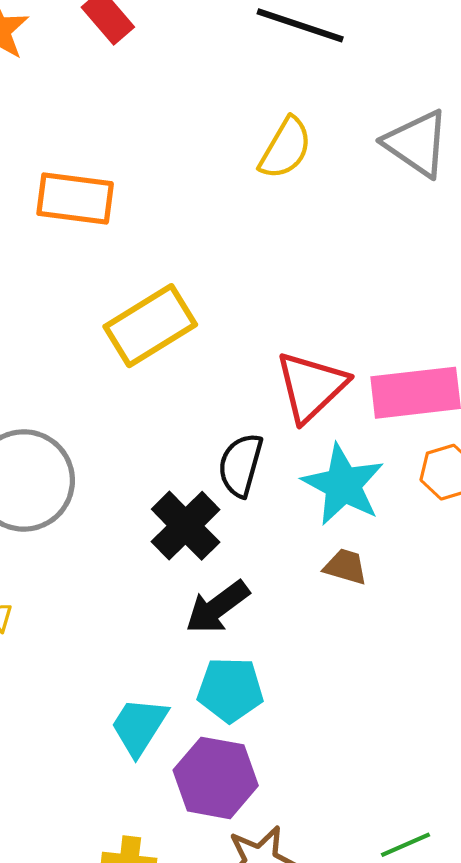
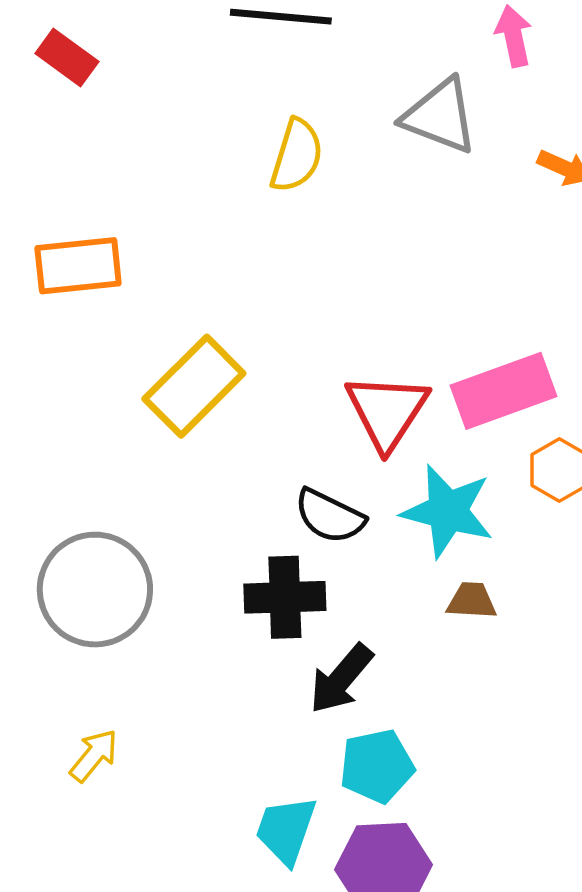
black semicircle: (240, 465) -> (330, 516), turned -66
black cross: (186, 526) -> (285, 597), turned -34

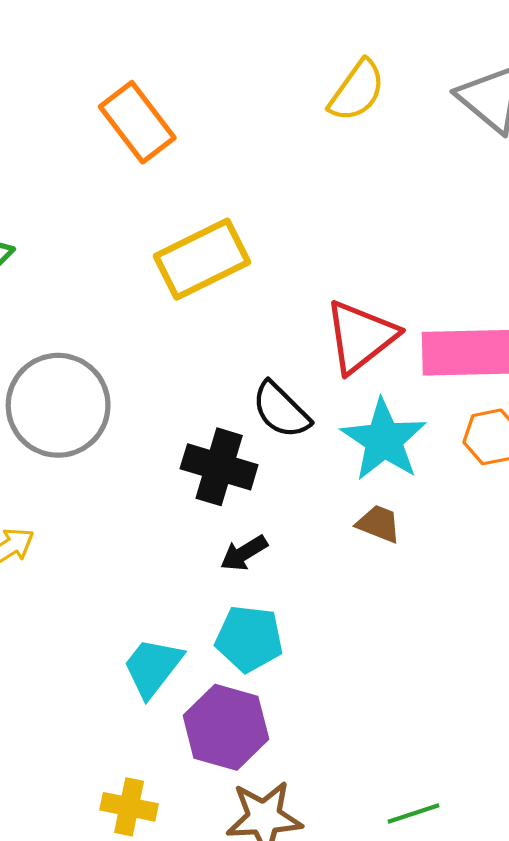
orange rectangle: (78, 266) -> (137, 122), turned 40
black arrow: (341, 679) -> (244, 553), size x0.7

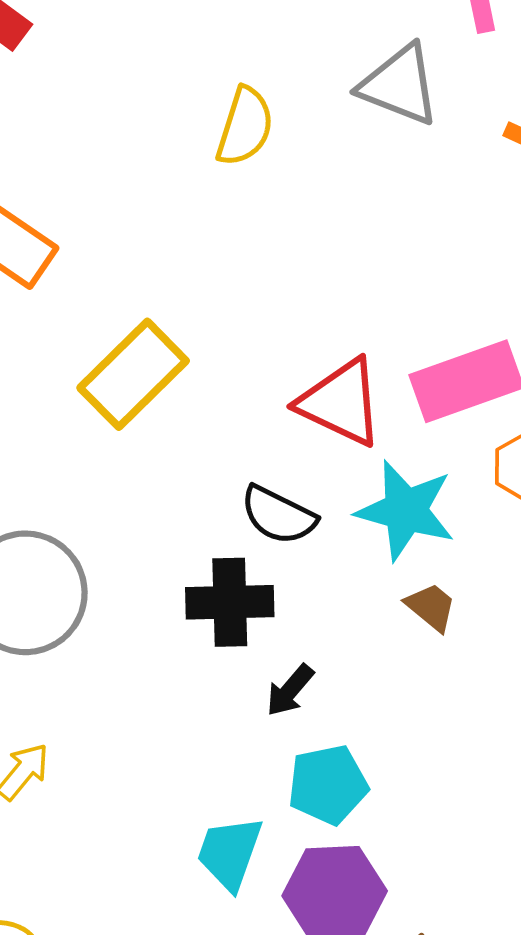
red triangle: (361, 337) -> (341, 402), turned -38
brown trapezoid: (379, 524) -> (431, 607), turned 36

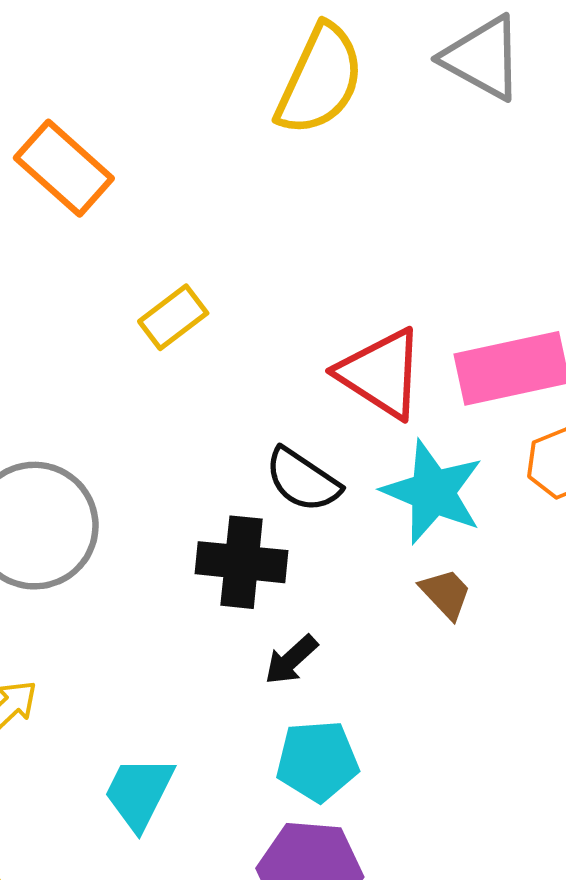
yellow semicircle: (245, 127) -> (320, 80), size x1.4
yellow rectangle: (133, 374) -> (173, 317), size x0.6
cyan trapezoid: (230, 853) -> (139, 793), moved

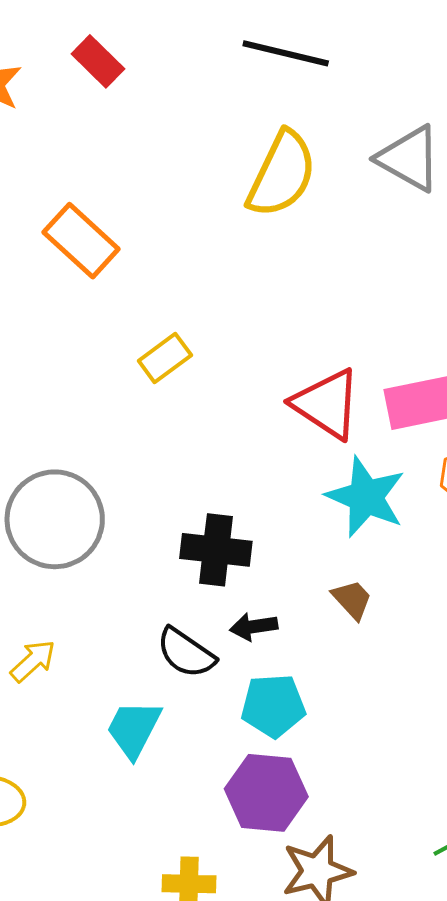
black semicircle: (303, 480) -> (186, 653), moved
brown trapezoid: (446, 594) -> (352, 599), moved
black arrow: (291, 660) -> (254, 627), turned 33

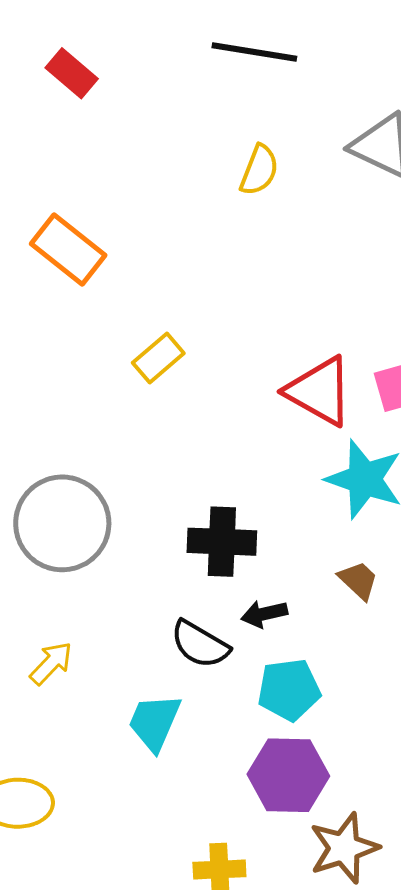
yellow semicircle: (282, 174) -> (259, 170), size x0.6

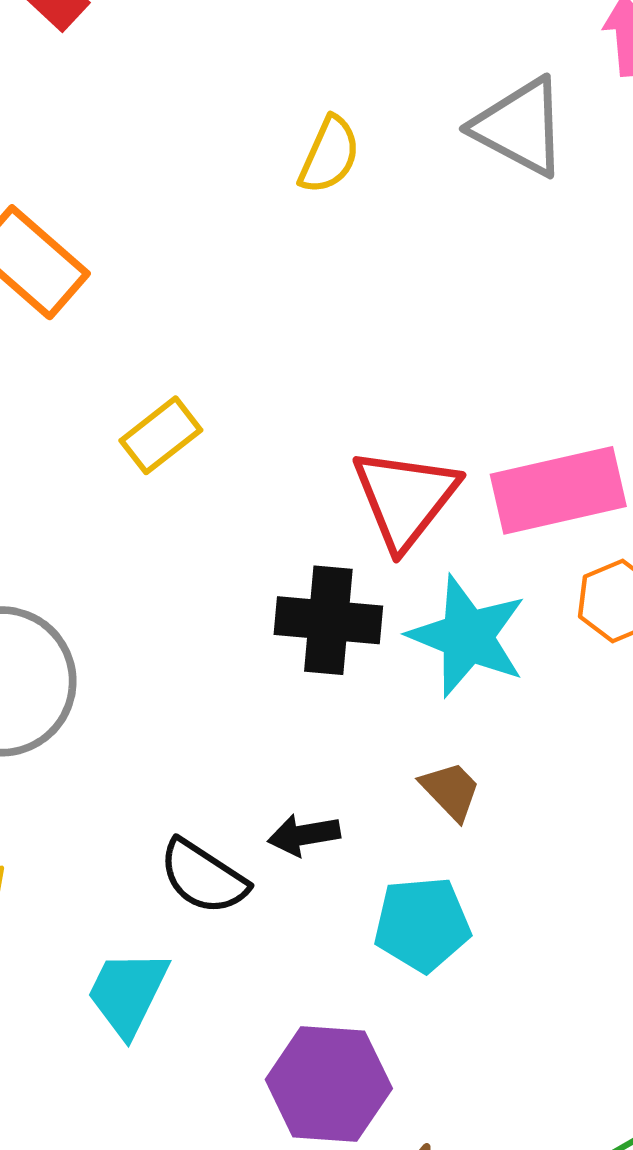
red triangle: (319, 391) -> (405, 498), turned 36
black cross: (222, 542) -> (328, 620), moved
cyan pentagon: (289, 690) -> (422, 924), moved

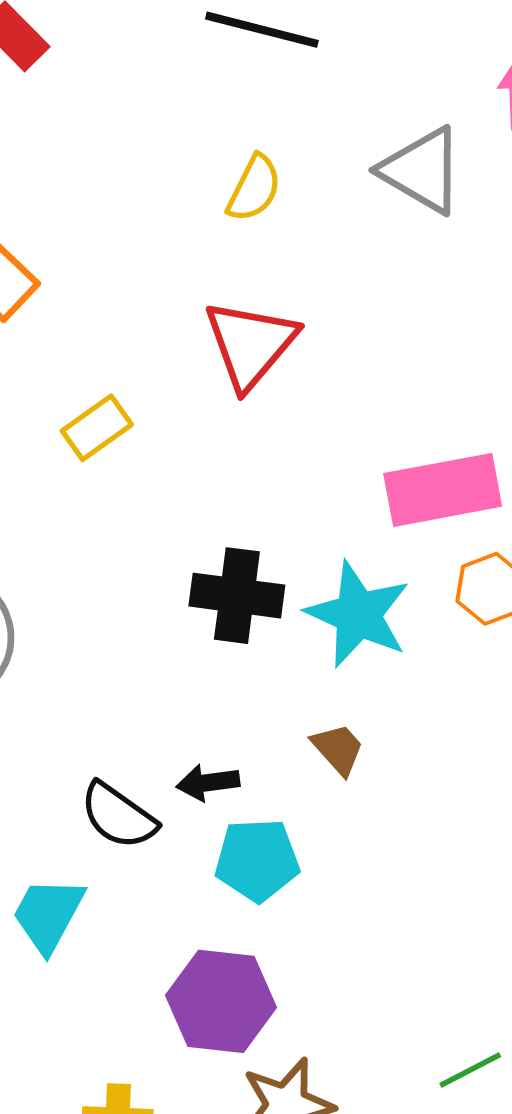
red triangle: (405, 498) -> (250, 344), moved
cyan pentagon: (422, 924) -> (257, 860), moved

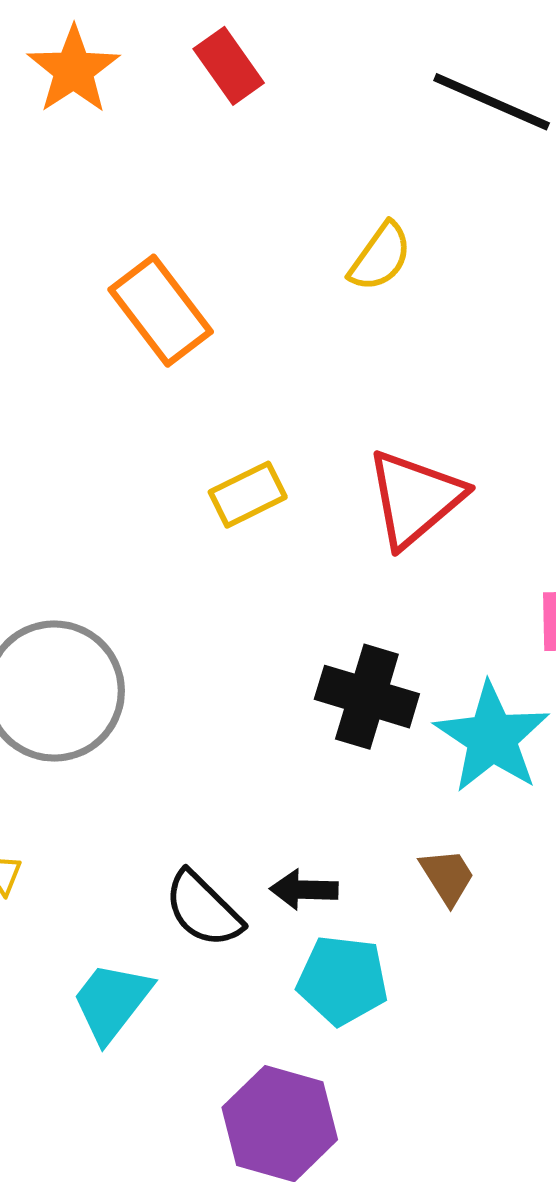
yellow semicircle: (254, 188) -> (380, 257), moved
red triangle: (250, 344) -> (415, 498), moved

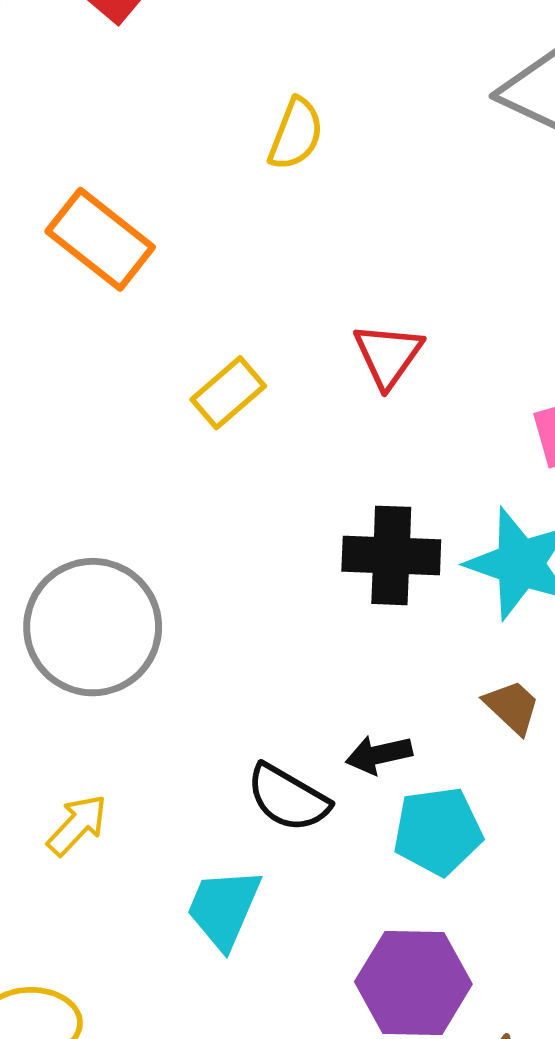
red triangle: (415, 498) -> (388, 355), size x0.7

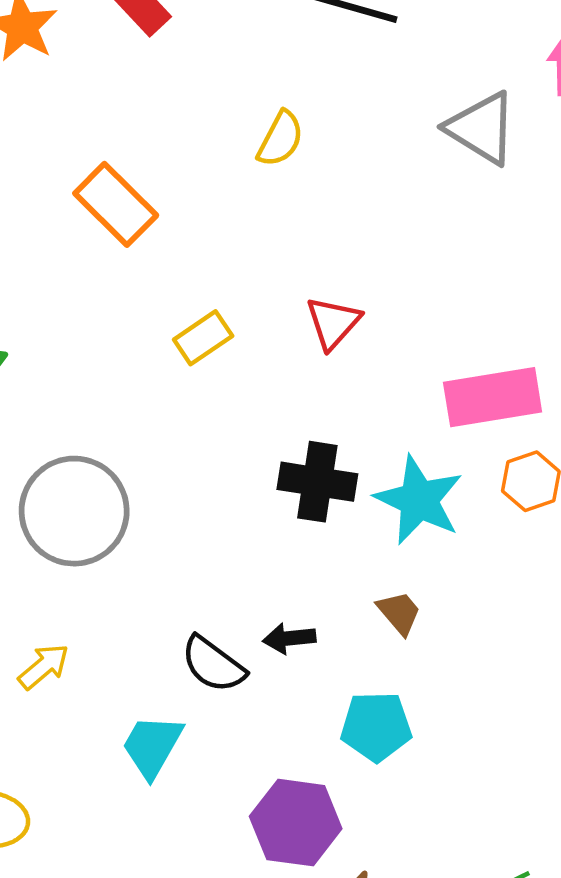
cyan pentagon: (438, 831) -> (376, 726), moved

